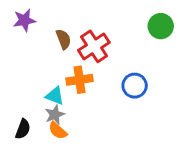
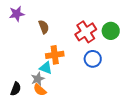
green circle: (161, 26) -> (111, 31), moved
red cross: (94, 46) -> (86, 32), moved
cyan triangle: (55, 96) -> (46, 68), moved

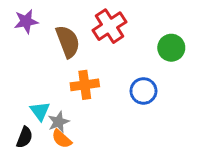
brown semicircle: (44, 27) -> (68, 42), size x1.5
red cross: (86, 32) -> (109, 26), moved
cyan triangle: (46, 68) -> (40, 111), moved, turned 32

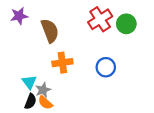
red cross: (109, 26) -> (100, 19), moved
green circle: (171, 48) -> (126, 24), moved
black semicircle: (25, 137) -> (30, 101), moved

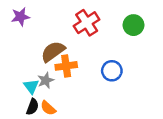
red cross: (100, 19) -> (87, 23), moved
brown semicircle: (50, 31) -> (53, 52), moved, turned -105
gray star: (43, 90) -> (46, 80), moved

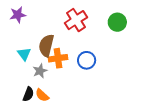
brown semicircle: (53, 52) -> (46, 45), turned -40
blue circle: (112, 71) -> (87, 60), moved
cyan triangle: (31, 86) -> (24, 54), moved

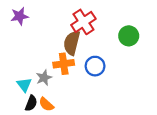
green circle: (117, 22) -> (129, 36), moved
brown semicircle: (46, 45) -> (72, 43), moved
cyan triangle: (24, 54) -> (24, 85), moved

